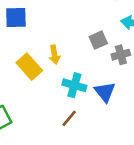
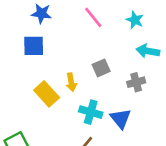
gray square: (98, 40) -> (101, 68), moved

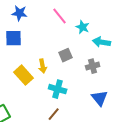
cyan star: (135, 20) -> (83, 27), moved
blue triangle: (121, 119) -> (100, 98), moved

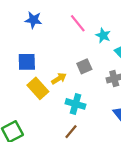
blue square: (14, 38) -> (27, 62), moved
yellow arrow: (43, 66) -> (59, 79), turned -112

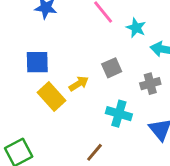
cyan cross: (75, 104) -> (119, 114), moved

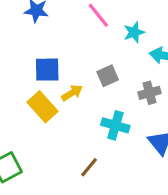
cyan star: (136, 28) -> (134, 32), turned 30
blue square: (37, 62) -> (47, 70), moved

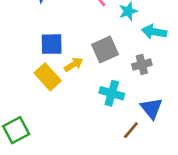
gray square: (108, 76) -> (105, 50), size x1.4
brown line: (89, 167) -> (131, 130), moved

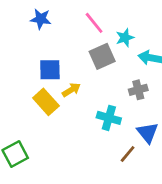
gray square: (105, 50) -> (102, 56), moved

